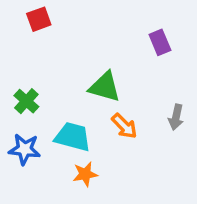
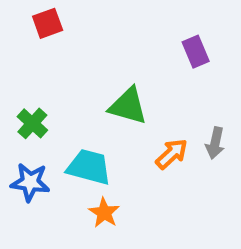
orange arrow: (124, 126) -> (172, 154), moved, turned -88
orange star: (85, 174) -> (104, 213), turned -30

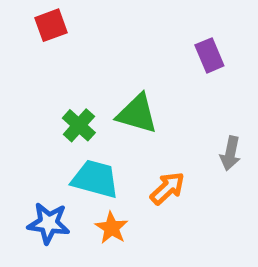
green cross: (32, 123) -> (79, 125), moved
orange arrow: (172, 154) -> (167, 188), moved
blue star: (30, 182) -> (49, 223), moved

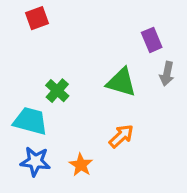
green triangle: (137, 114) -> (121, 82), moved
gray arrow: (230, 153) -> (167, 74), moved
cyan trapezoid: (95, 179) -> (30, 121), moved

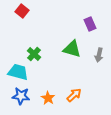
red square: (37, 18) -> (22, 11), turned -32
gray arrow: (167, 74) -> (99, 55), moved
orange arrow: (121, 136) -> (74, 95), moved

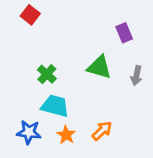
cyan trapezoid: (18, 72) -> (55, 106), moved

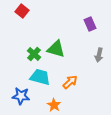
green triangle: (99, 67) -> (56, 49), moved
orange arrow: (102, 131) -> (70, 82), moved
orange star: (66, 135) -> (54, 105), moved

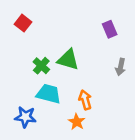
red square: (22, 11) -> (23, 23), moved
orange arrow: (70, 82) -> (85, 100), turned -63
orange star: (54, 105) -> (77, 122), moved

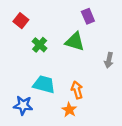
purple rectangle: (110, 29) -> (88, 16), moved
green triangle: (68, 60) -> (75, 42), moved
green cross: (41, 66) -> (40, 45), moved

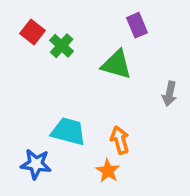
green cross: (40, 45) -> (62, 46), moved

